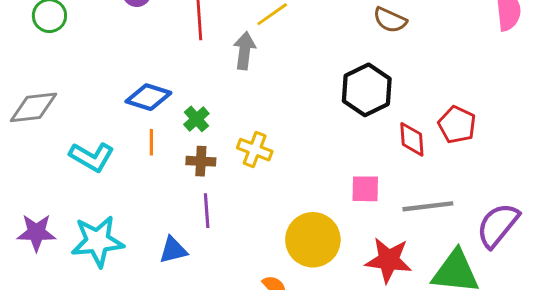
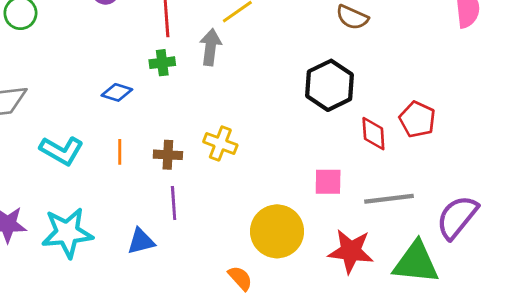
blue diamond: (148, 97) -> (117, 92), size x0.7
green cross: (196, 119) -> (162, 63), moved, turned 35
orange line: (151, 142) -> (120, 152), moved

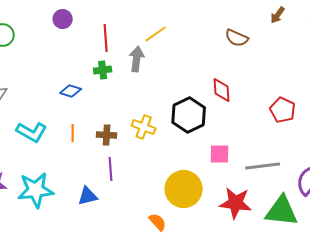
black hexagon: (329, 85) -> (189, 115), moved
red diamond: (373, 134) -> (222, 90), moved

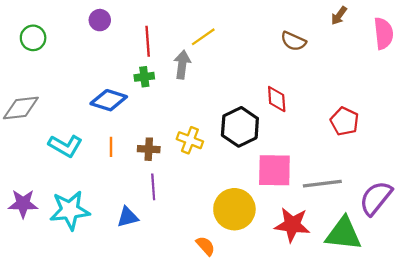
blue diamond: (71, 91) -> (109, 100), size x1.5
pink square: (220, 154) -> (274, 170), size x1.6

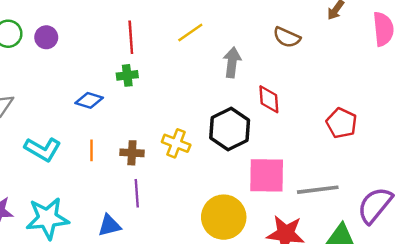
purple circle: (100, 20) -> (46, 37), moved
gray arrow: (182, 65) -> (232, 62), moved
blue diamond: (109, 100) -> (89, 100), size x0.7

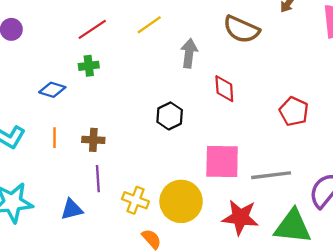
red line: (131, 37) -> (92, 29), turned 60
brown semicircle: (287, 37) -> (241, 29), size x1.4
black hexagon: (230, 129) -> (170, 116), moved, size x0.7
yellow cross: (176, 143) -> (135, 200), moved

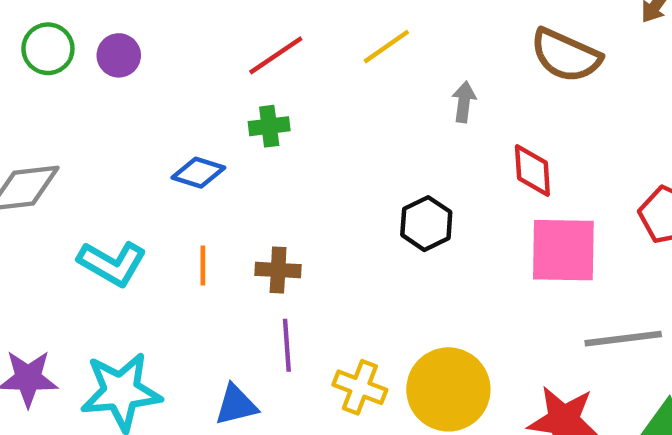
gray arrow: (189, 53) -> (464, 102), size x0.7
pink square: (222, 162) -> (563, 250), moved

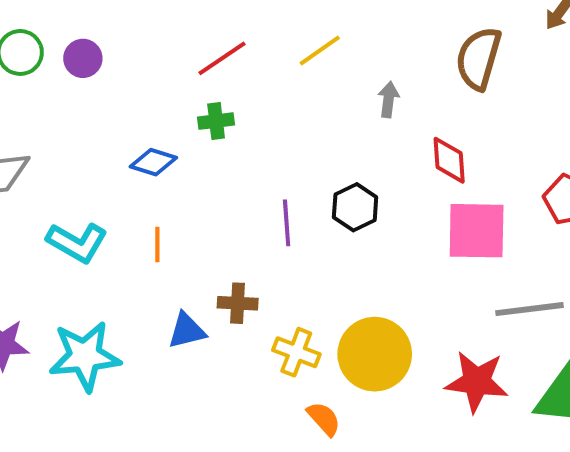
brown semicircle: (566, 55) -> (479, 58), turned 82
brown cross: (278, 270) -> (238, 303), moved
purple line: (287, 345) -> (287, 223), moved
blue triangle: (236, 405) -> (187, 331), moved

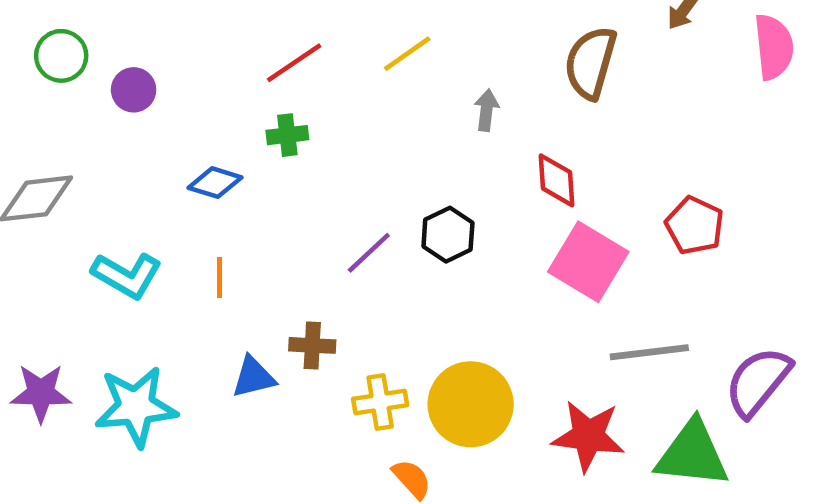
purple circle: (83, 58) -> (134, 90), moved
purple line: (287, 223) -> (369, 253), turned 51
pink square: (477, 231) -> (588, 262), turned 30
yellow cross: (296, 352) -> (380, 402), turned -30

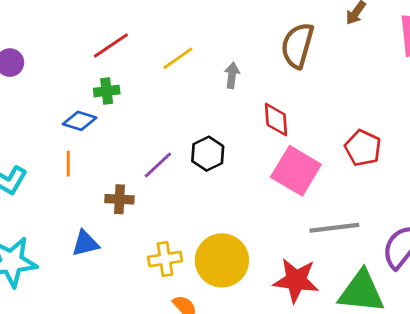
yellow line: (407, 54) -> (178, 58), moved
blue diamond: (215, 183) -> (80, 121), moved
orange line: (220, 278) -> (68, 164), moved
brown cross: (312, 345) -> (119, 199), moved

